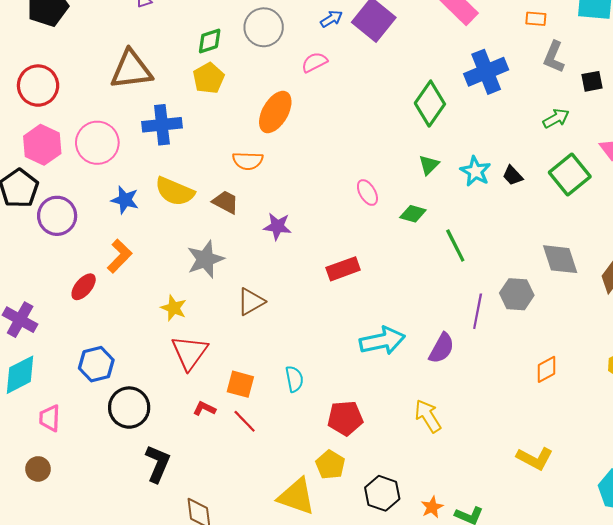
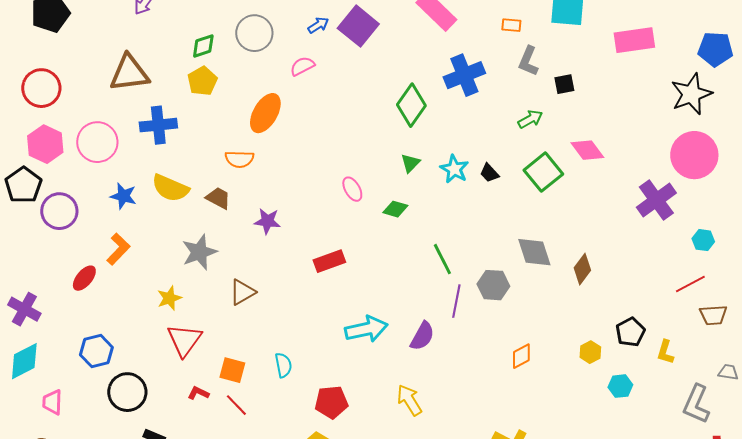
green line: (455, 245) -> (442, 259), moved
yellow star: (174, 308) -> (169, 298), turned 30

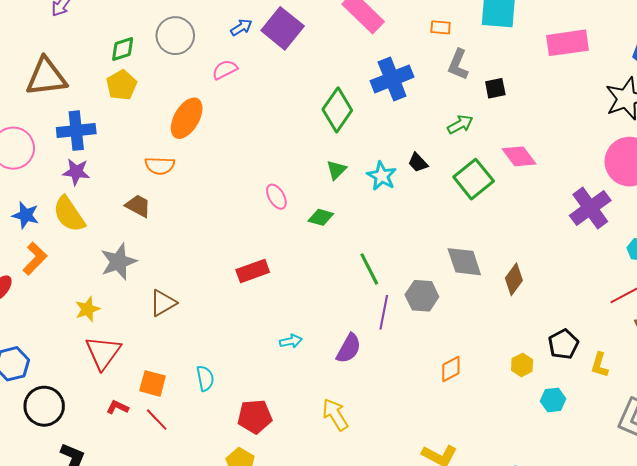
black trapezoid: (489, 173) -> (418, 163), moved
yellow semicircle: (170, 188) -> (69, 214), moved, turned 33
blue star: (123, 196) -> (26, 215), moved
purple star: (267, 221) -> (76, 172), moved
cyan arrow: (366, 329) -> (291, 341), size x0.5

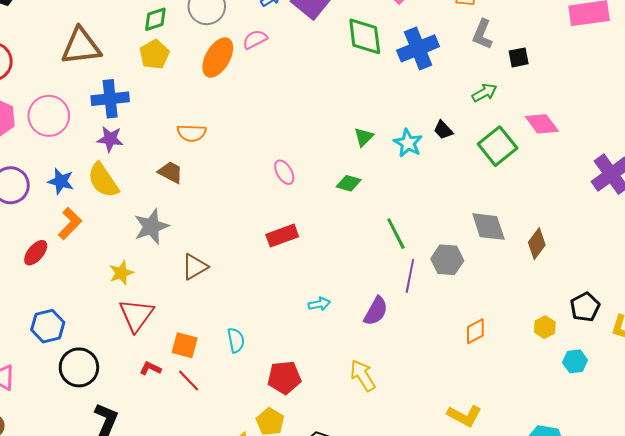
green diamond: (337, 110) -> (365, 36), moved, turned -42
orange ellipse: (187, 118) -> (218, 57), moved
pink ellipse: (276, 197) -> (284, 172), moved

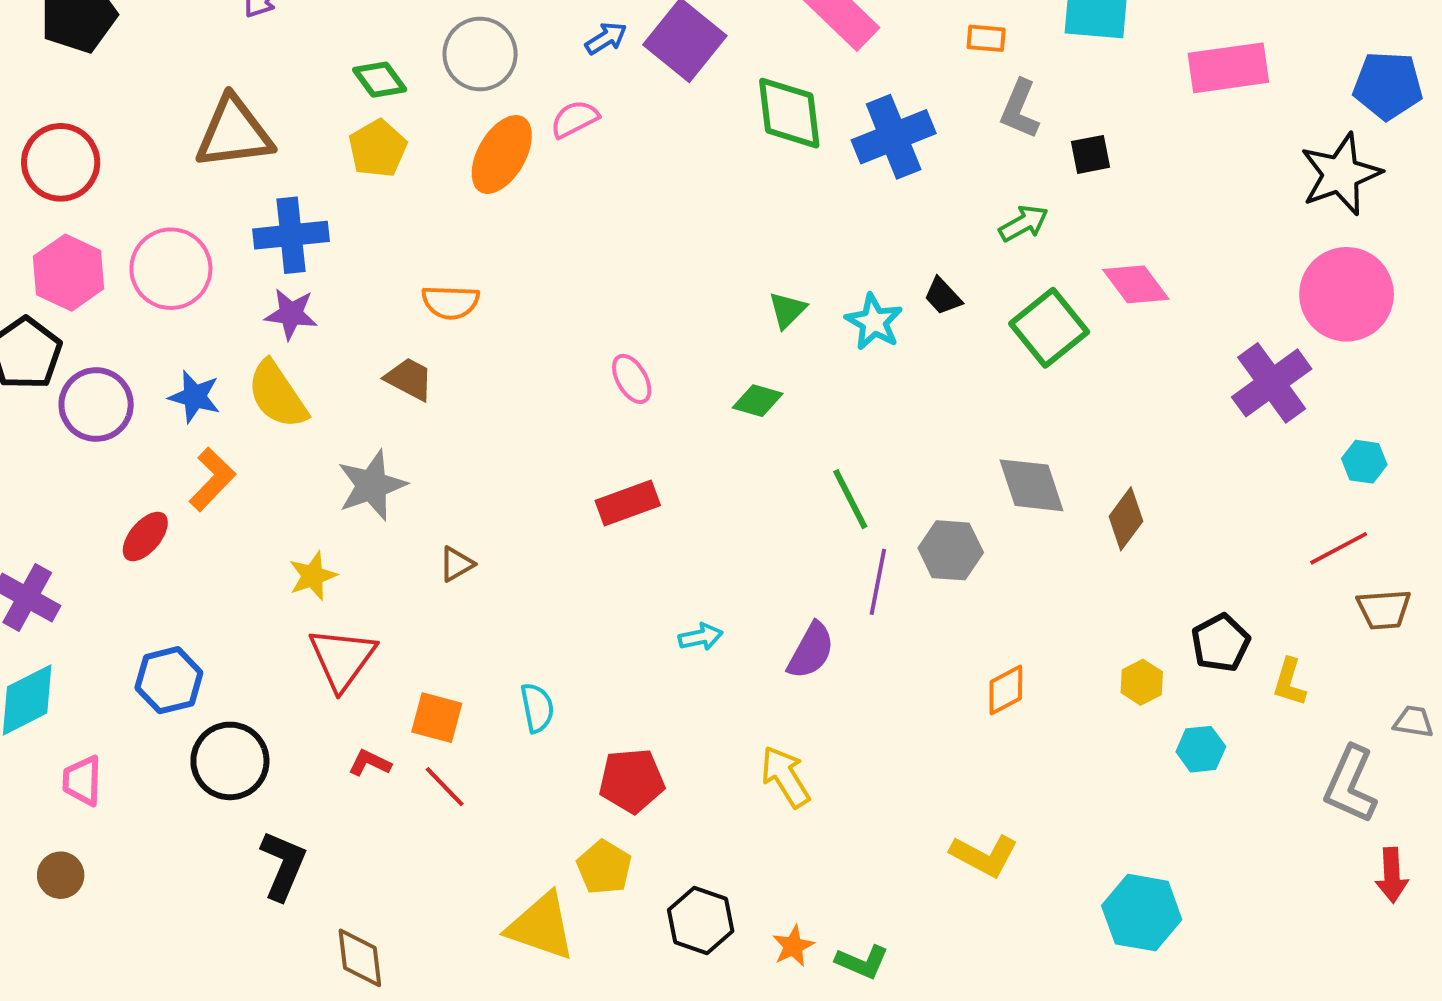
green diamond: (155, 19) -> (380, 80), turned 72
brown triangle: (195, 267) -> (456, 564), size x0.7

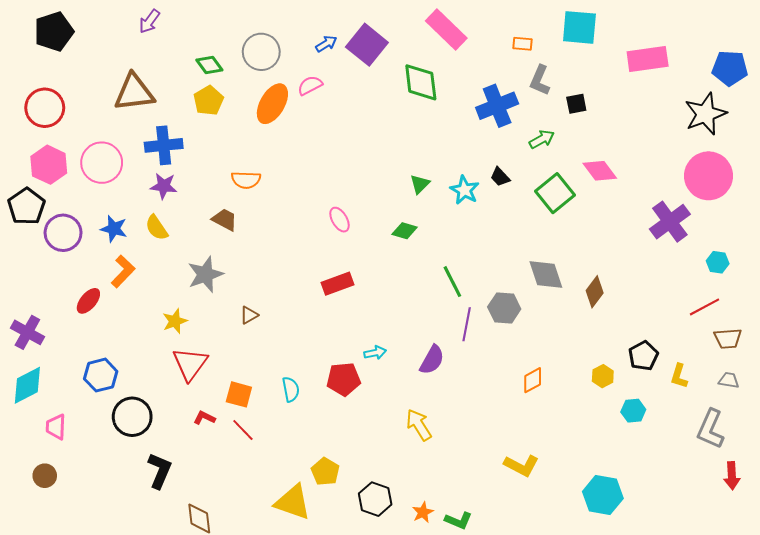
blue cross: (894, 137) -> (497, 106), moved
yellow semicircle: (277, 395) -> (157, 228), size x0.7
gray trapezoid: (1413, 722) -> (729, 380), moved
red pentagon: (632, 781) -> (344, 379), moved

